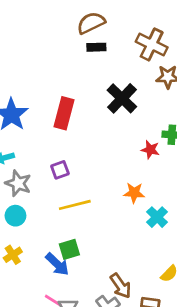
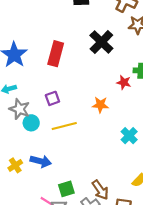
orange star: (134, 193) -> (100, 105), moved
cyan circle: (15, 216) -> (31, 123), moved
green square: (69, 249) -> (66, 189), moved
blue arrow: (57, 264) -> (41, 161), moved, turned -30

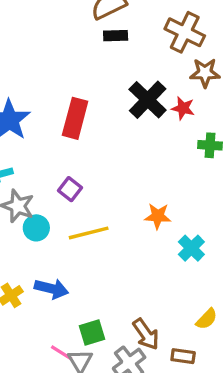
red star: (124, 82) -> (183, 108), moved
purple square: (52, 98) -> (70, 189), turned -32
orange star: (100, 105) -> (158, 216), moved

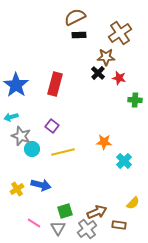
brown cross: (185, 32) -> (120, 33), turned 30
brown star: (205, 73) -> (106, 57), moved
black cross: (148, 100) -> (98, 73), size x0.6
brown arrow: (146, 334) -> (97, 212), turned -78
pink line: (62, 353) -> (34, 223), moved

